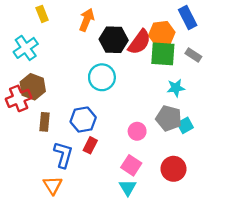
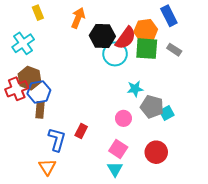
cyan circle: (102, 77) -> (115, 54), moved
cyan star: (176, 88) -> (135, 89), moved
blue hexagon: (83, 120) -> (39, 92), moved

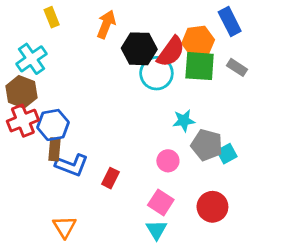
brown hexagon: (29, 78) -> (21, 92), moved
blue L-shape: (57, 139) -> (72, 165), moved, turned 95

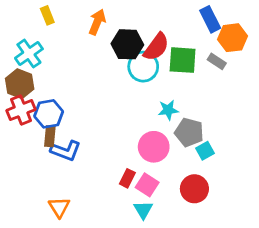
orange hexagon: (198, 42) -> (233, 38), moved
cyan square: (227, 154) -> (205, 151), moved
pink circle: (168, 161) -> (154, 147), size x1.5
red rectangle: (111, 178) -> (127, 178), moved

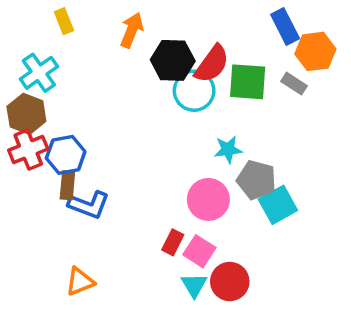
cyan square: (205, 151) -> (278, 205), size x1.5
red circle: (194, 189) -> (230, 282), moved
orange triangle: (59, 207) -> (80, 282), turned 40

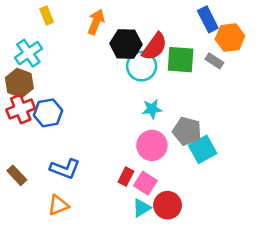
cyan star: (228, 150) -> (152, 109), moved
brown rectangle: (67, 185) -> (17, 175), moved, turned -48
blue L-shape: (89, 205) -> (65, 169), moved
cyan triangle: (194, 285) -> (142, 208), turned 30

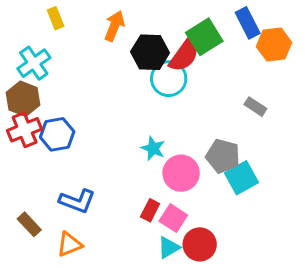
green square: (181, 60) -> (204, 37), moved, turned -36
gray rectangle: (214, 61) -> (255, 107), moved
cyan star: (152, 109) -> (153, 148), moved, turned 30
brown rectangle: (17, 175) -> (29, 224), moved

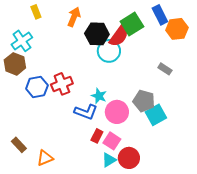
red cross: (25, 130) -> (62, 84), moved
blue L-shape: (77, 201) -> (86, 112), moved

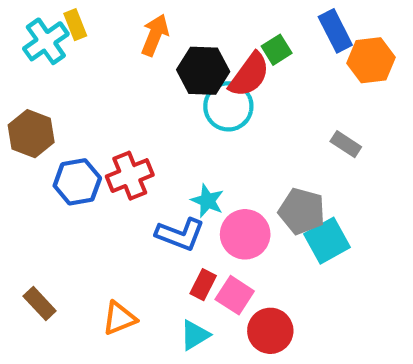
green square: (132, 24) -> (277, 50), size x0.6
cyan cross: (22, 41) -> (46, 41), moved
orange triangle: (45, 158) -> (119, 318), moved
cyan triangle: (109, 160) -> (195, 335), moved

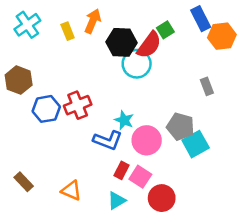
yellow rectangle: (75, 25) -> (68, 31), moved
gray rectangle: (346, 144) -> (207, 86), turned 36
orange triangle: (119, 318) -> (71, 191), turned 45

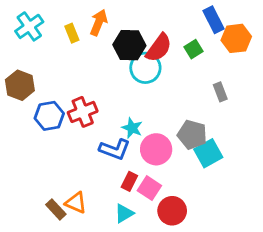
green square: (165, 30) -> (194, 49), moved
brown rectangle: (24, 182) -> (56, 209), moved

